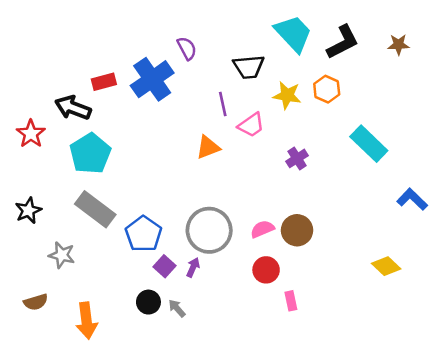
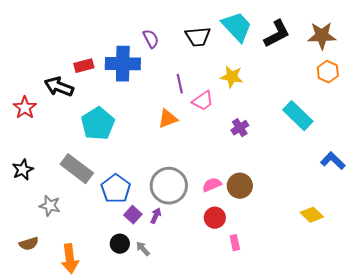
brown star: (399, 45) -> (322, 36), size x1.6
black trapezoid: (249, 67) -> (198, 37), moved
blue cross: (152, 79) -> (123, 64), turned 36
orange hexagon: (327, 89) -> (328, 72), moved
cyan pentagon: (90, 154) -> (98, 124), moved

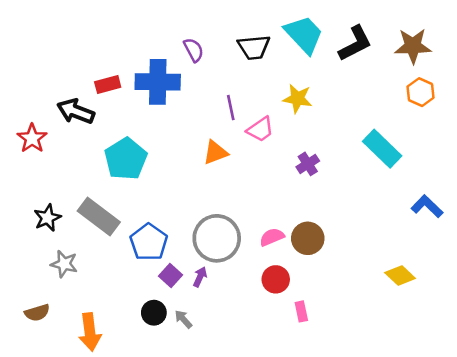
black star: (23, 170) -> (47, 218), moved

